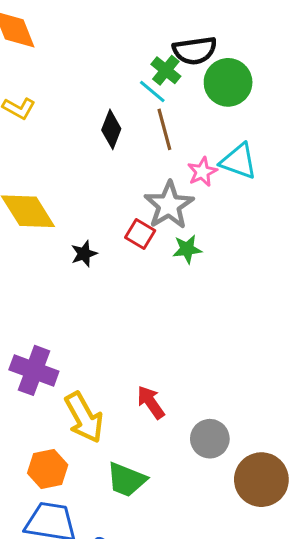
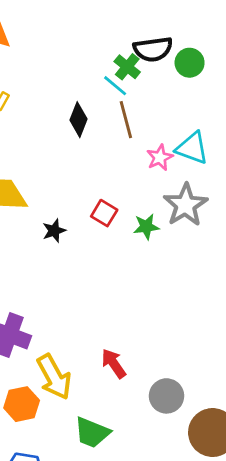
green circle: (228, 82) -> (190, 63), moved, size x0.7
gray star: (169, 205) -> (185, 205), moved
orange hexagon: (48, 469) -> (22, 404), moved

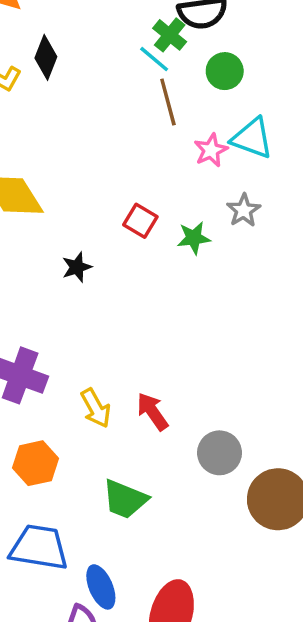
green circle: (190, 63) -> (225, 71), moved
black diamond: (78, 120) -> (46, 57), moved
gray star: (185, 205) -> (244, 210), size x0.6
black star: (54, 231) -> (77, 267), moved
yellow arrow: (54, 377) -> (96, 408), moved, size x0.7

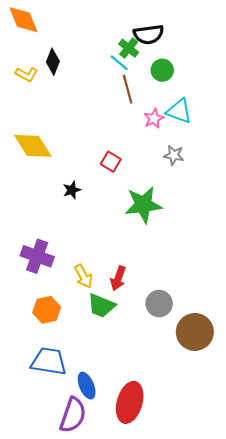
gray star: (244, 210) -> (174, 155), turned -30
green star: (194, 238) -> (143, 205), moved, size x1.8
red arrow: (152, 412) -> (118, 278), turned -125
green trapezoid: (125, 499) -> (101, 306), moved

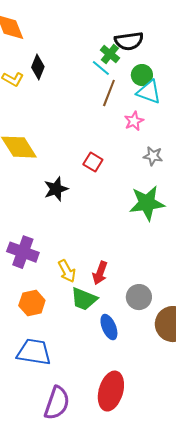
brown line: (128, 89) -> (109, 93), turned 36
cyan triangle: (179, 111) -> (149, 92), moved
black star: (72, 190) -> (56, 189), size x1.4
green star: (143, 205) -> (147, 203), moved
blue ellipse: (87, 386) -> (109, 327), moved

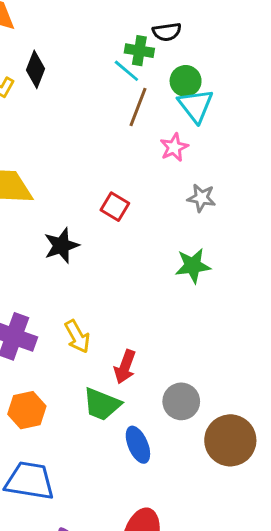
black semicircle: (129, 41) -> (167, 32), size x0.7
green cross: (110, 54) -> (139, 51), turned -30
cyan triangle: (149, 92) -> (196, 105), turned 32
green star: (147, 203) -> (193, 266), size x0.7
yellow arrow: (67, 271) -> (77, 336), moved

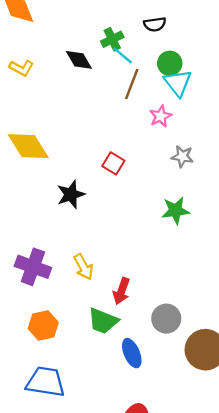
green cross: (139, 51) -> (112, 39), moved, turned -35
black diamond: (35, 69) -> (79, 60), moved, turned -52

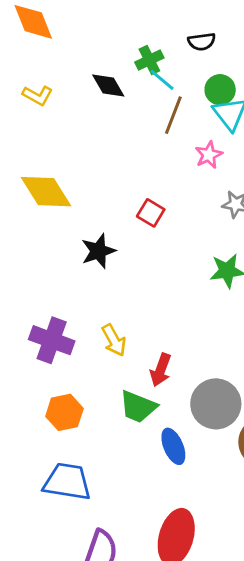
gray circle: (166, 319) -> (216, 404), size x1.4

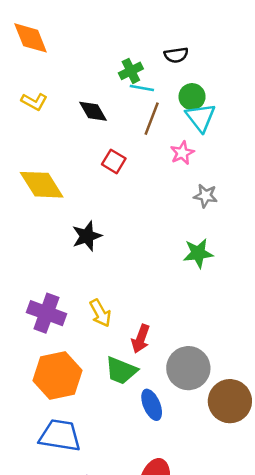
cyan line: (162, 80) -> (142, 88), turned -30
black diamond: (108, 85) -> (93, 111), moved
red square: (151, 213) -> (114, 161), moved
orange hexagon: (64, 412) -> (57, 375), size x1.5

